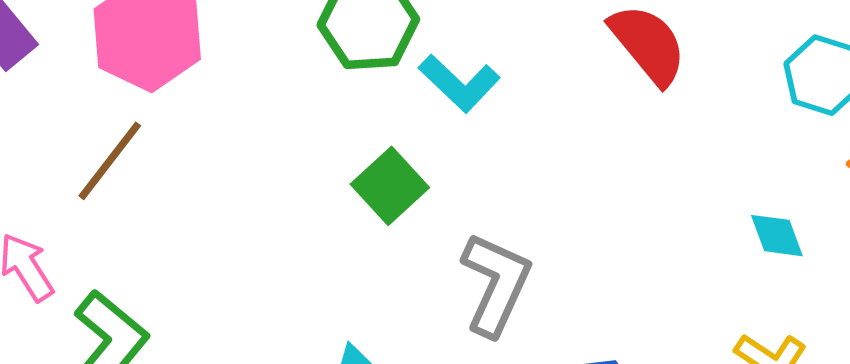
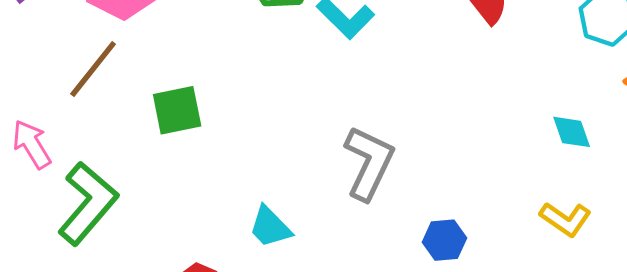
green square: (390, 186) -> (177, 110), moved, turned 30

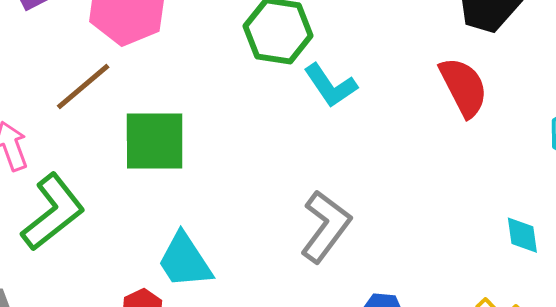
green square: (177, 110) -> (155, 141), size x1.4
cyan trapezoid: (270, 227) -> (185, 261), moved, size x1.4

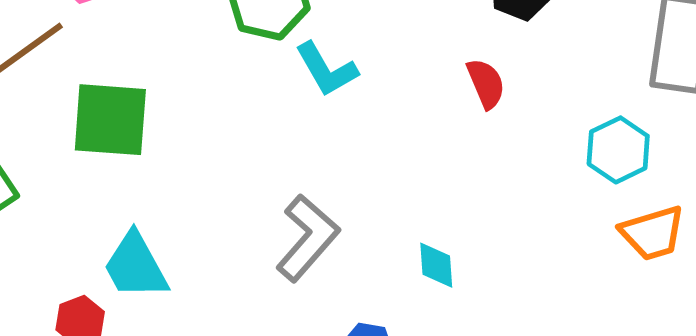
red semicircle: (464, 87) -> (486, 84), size x0.7
cyan diamond: (522, 235) -> (436, 265), moved

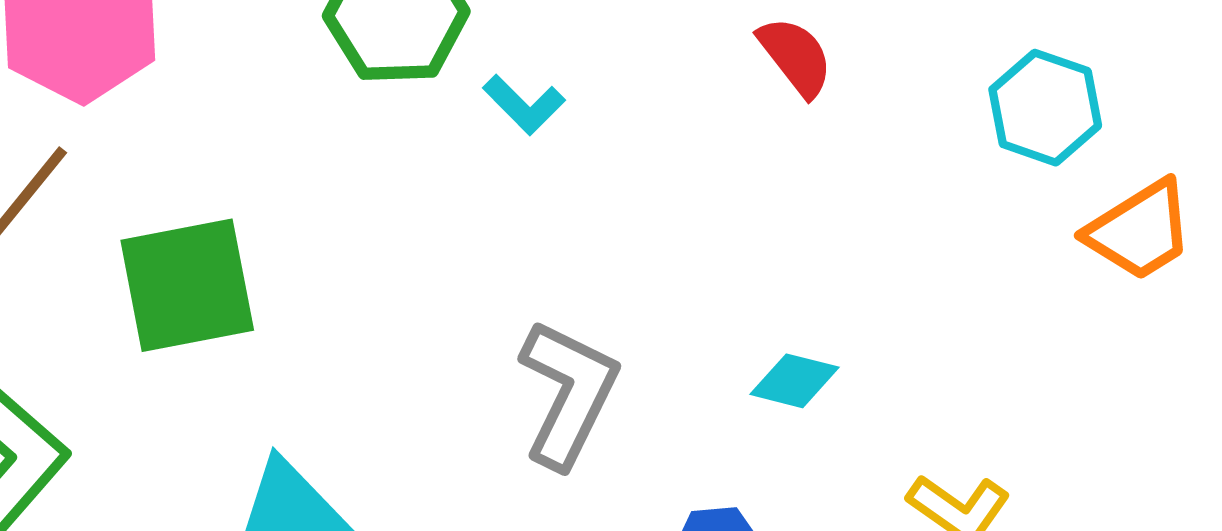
cyan L-shape: (326, 69) -> (524, 105), size x0.7
cyan diamond: (436, 265) -> (794, 381), turned -57

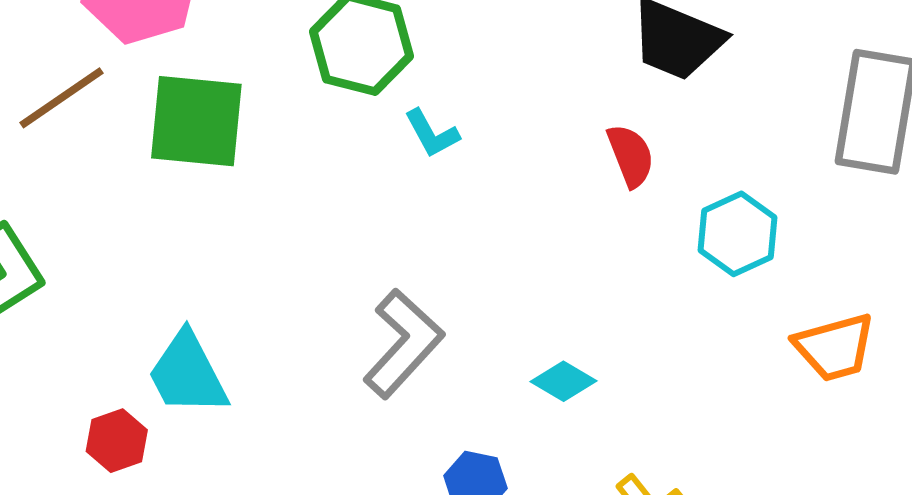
cyan hexagon: (1045, 108) -> (738, 234), moved
green square: (187, 285) -> (196, 121), moved

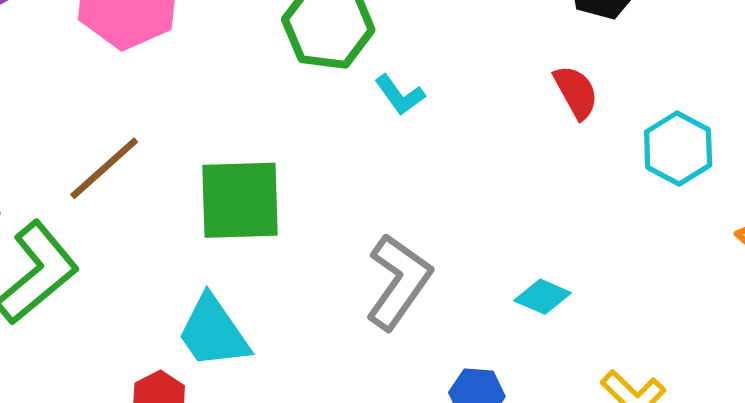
brown line: (62, 98) -> (104, 168), moved
green square: (196, 121) -> (240, 200), moved

